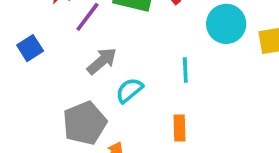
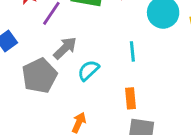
gray pentagon: (85, 123) -> (40, 76), moved

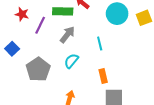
gray arrow: (65, 48) -> (67, 35), moved

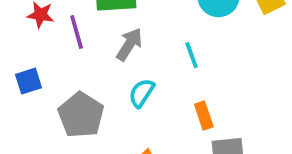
purple line: (40, 25) -> (77, 32), turned -36
blue square: (12, 49) -> (28, 81), turned 32

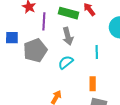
gray arrow: (129, 44) -> (68, 36), turned 114
gray pentagon: (81, 115) -> (35, 50), moved

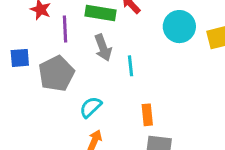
cyan line: (97, 52) -> (131, 66), moved
cyan semicircle: (66, 62) -> (91, 107), moved

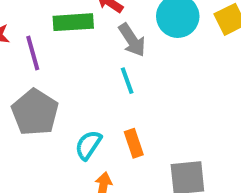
gray arrow: (103, 48) -> (132, 40), moved
orange rectangle: (147, 115) -> (134, 143), moved

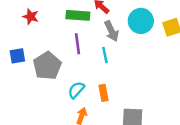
purple line: (33, 53) -> (77, 44), moved

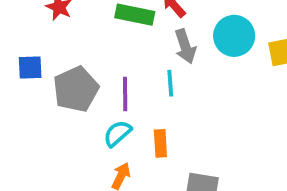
purple line: (77, 44) -> (125, 94), moved

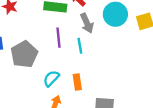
purple line: (125, 94) -> (58, 38), moved

